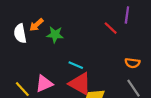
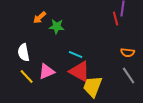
red line: (111, 28) -> (116, 19), moved, turned 32
white semicircle: (20, 34) -> (24, 53), moved

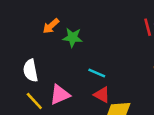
red triangle: (80, 72) -> (102, 95), size x0.6

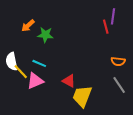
cyan line: (97, 73) -> (39, 63), moved
yellow line: (34, 101) -> (21, 72), moved

